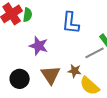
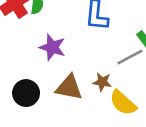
brown triangle: (51, 75) -> (69, 87), turned -45

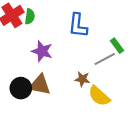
brown triangle: (69, 87) -> (40, 85), moved

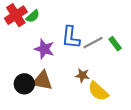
green semicircle: (30, 16) -> (33, 16), turned 40
blue L-shape: (78, 25) -> (71, 37), moved
gray line: (105, 59) -> (93, 43), moved

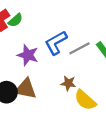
blue L-shape: (71, 37) -> (56, 43), turned 55

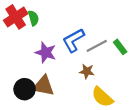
green semicircle: (15, 20) -> (33, 18), turned -64
brown star: (68, 83) -> (87, 71), moved

